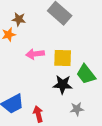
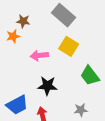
yellow square: (63, 58) -> (69, 46), moved, turned 30
black star: (63, 84) -> (47, 86), moved

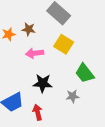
brown star: (23, 21) -> (29, 29), moved
gray star: (81, 110) -> (73, 96), moved

